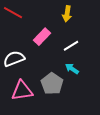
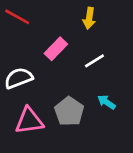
cyan arrow: (72, 69) -> (106, 102), moved

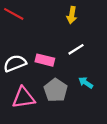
pink rectangle: (56, 49) -> (45, 60), moved, turned 60

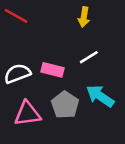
cyan arrow: (86, 83) -> (100, 96), size x1.6

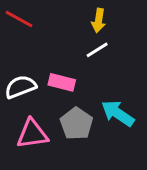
white line: (89, 57) -> (97, 50), moved

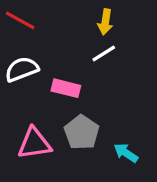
white semicircle: (20, 87) -> (22, 69), moved
cyan arrow: (118, 113) -> (126, 153), moved, size x0.7

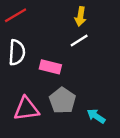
red line: (20, 20) -> (16, 15), turned -60
white semicircle: (22, 69) -> (17, 52), turned 115

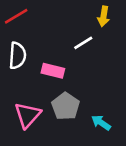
yellow arrow: (80, 16) -> (104, 16), moved
pink triangle: (26, 109) -> (28, 115), turned -40

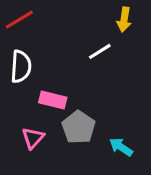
pink rectangle: (53, 71) -> (53, 100), moved
pink triangle: (28, 115) -> (33, 138), size x0.7

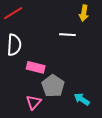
white line: (100, 51) -> (67, 35), turned 35
pink triangle: (33, 138) -> (34, 102), moved

